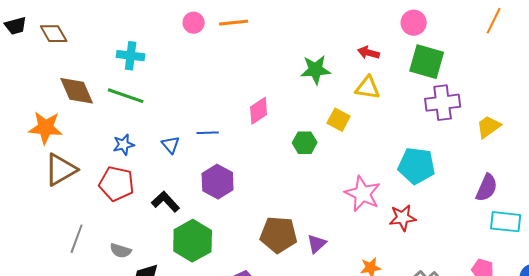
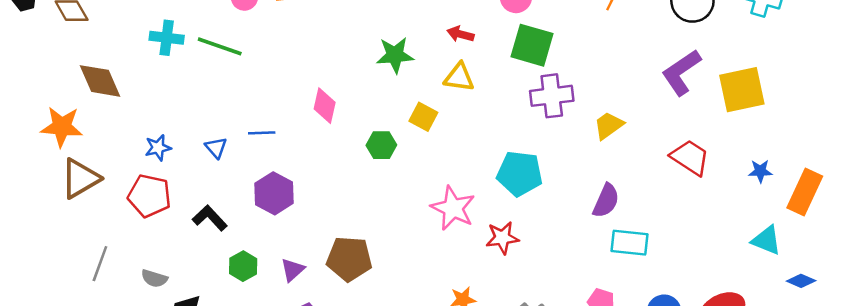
green line: (126, 96) -> (220, 46), moved
pink diamond: (259, 111) -> (325, 106), turned -44
green hexagon: (193, 241) -> (243, 266), size x0.6
purple triangle: (317, 244) -> (293, 270), moved

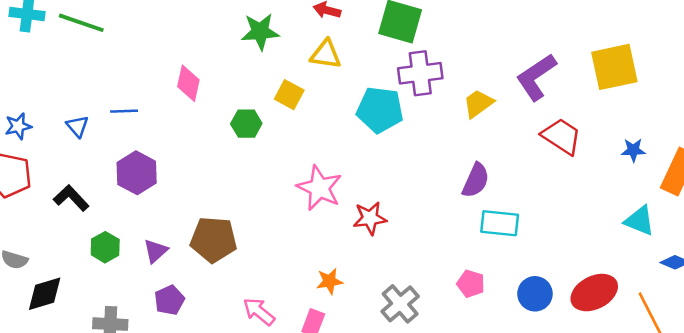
purple L-shape: (681, 72) -> (536, 77), moved
cyan pentagon: (520, 174) -> (380, 110), moved

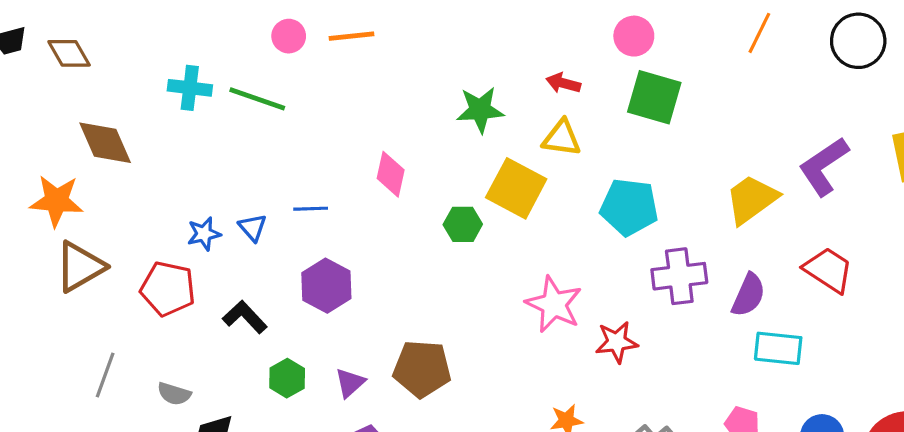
purple cross: (420, 73) -> (679, 276), moved
yellow square: (289, 95) -> (516, 188), size x1.6
yellow trapezoid: (478, 103) -> (752, 199), size x1.4
blue star: (18, 126) -> (204, 234), moved
red trapezoid: (561, 136) -> (828, 270), moved

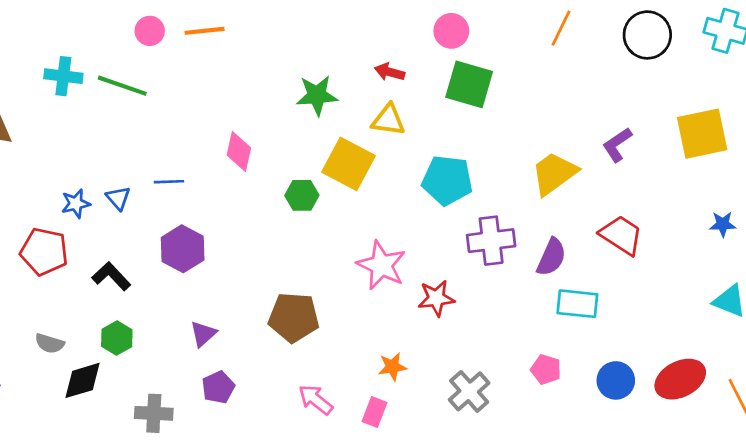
purple L-shape: (824, 166) -> (617, 145), size x0.7
brown pentagon: (422, 369) -> (294, 317), moved
green hexagon: (287, 378) -> (117, 338), moved

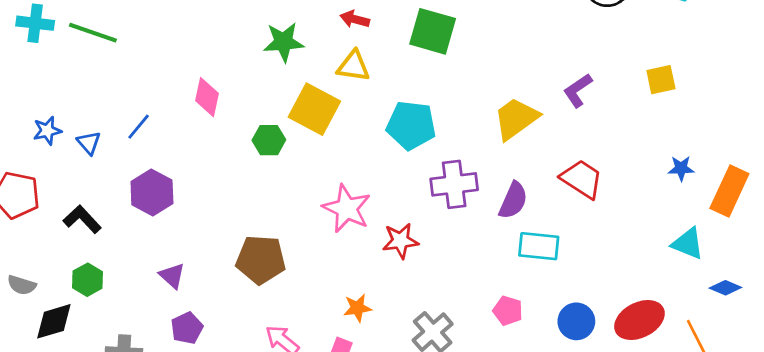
yellow square: (702, 134) -> (661, 80), size x0.6
blue line: (169, 182) -> (139, 127), turned -48
blue star: (76, 204) -> (47, 131), moved
purple triangle: (203, 334) -> (172, 276), turned -36

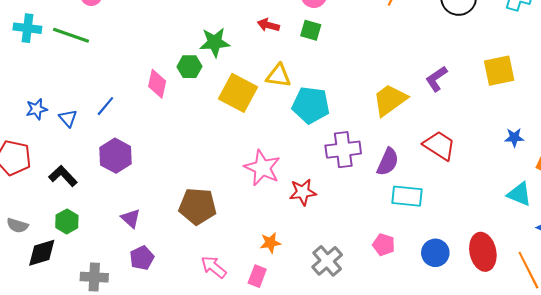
green square: (433, 31) -> (311, 30), moved, size x0.6
yellow triangle: (353, 66) -> (278, 76), moved
yellow square: (661, 80) -> (499, 71), size x1.4
green hexagon: (269, 140) -> (189, 67), moved
red ellipse: (639, 320) -> (483, 252), turned -75

